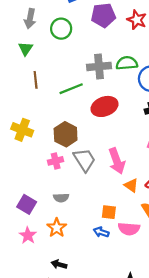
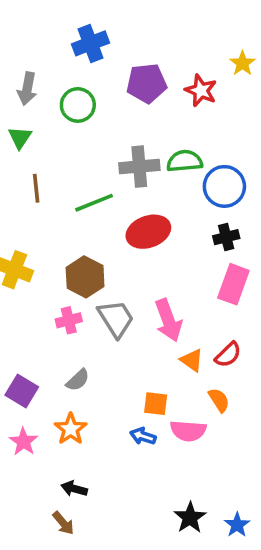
gray semicircle: (61, 198) -> (78, 380), turned -40

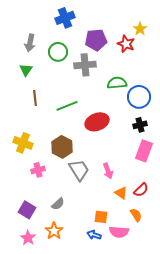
yellow star: (242, 63) -> (140, 29), moved
gray cross: (139, 167) -> (85, 65), moved
pink cross: (69, 320) -> (38, 170), moved
pink arrow: (168, 320) -> (108, 171), size x0.7

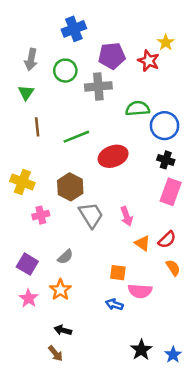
black cross: (140, 125) -> (166, 160), turned 32
orange semicircle: (136, 215) -> (173, 268), moved
blue arrow: (94, 235) -> (114, 304), moved

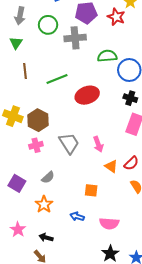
brown hexagon: (70, 187) -> (38, 120), moved
pink cross: (41, 215) -> (36, 145), moved
pink semicircle: (140, 291) -> (109, 223), moved
pink star: (29, 298) -> (18, 230), moved
blue arrow: (114, 304) -> (77, 216), moved

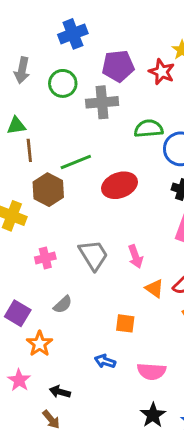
green triangle: (16, 43) -> (16, 126), moved, turned 48
brown hexagon: (38, 120) -> (48, 190), moved
orange star: (44, 204) -> (40, 344), moved

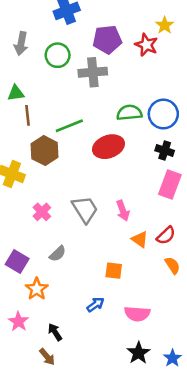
green semicircle: (149, 129) -> (129, 113), moved
pink cross: (45, 258) -> (42, 212), turned -30
blue arrow: (105, 361) -> (95, 305), turned 126
black arrow: (60, 392) -> (55, 332), turned 42

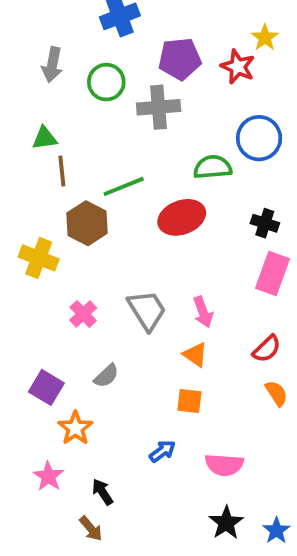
blue circle: (163, 114) -> (259, 138), moved
orange triangle: (140, 239) -> (195, 355), moved

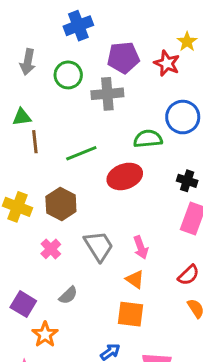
brown hexagon: (87, 223) -> (61, 204), moved
orange square: (189, 401) -> (131, 314), size x1.4

